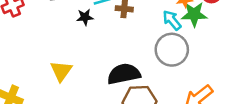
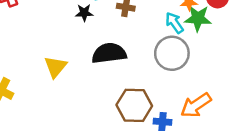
black semicircle: (124, 74) -> (109, 53), moved

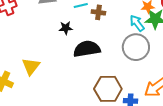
black star: (84, 13) -> (66, 28), moved
yellow triangle: (55, 67) -> (31, 66), moved

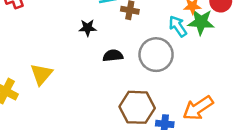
gray circle: (136, 47) -> (156, 55), moved
black semicircle: (87, 49) -> (113, 56), size x0.6

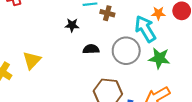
green star: (201, 22) -> (159, 58), moved
cyan arrow: (178, 26) -> (145, 29), size x1.5

